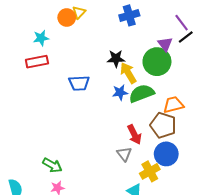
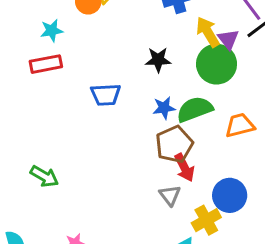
yellow arrow: (128, 73) -> (208, 32), moved
brown pentagon: (163, 125) -> (174, 144), moved, turned 30
green arrow: (52, 165) -> (44, 176), moved

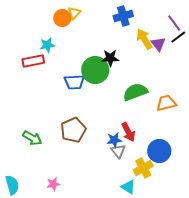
cyan star: (52, 31) -> (47, 45), moved
green circle: (217, 64) -> (95, 70), moved
blue star: (164, 108) -> (114, 140), moved
brown pentagon: (174, 144) -> (73, 130), moved

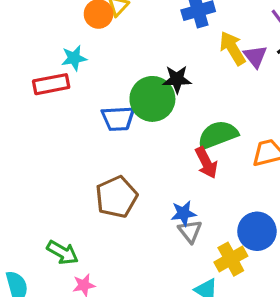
red arrow: (128, 132) -> (206, 163), moved
green arrow: (32, 138) -> (63, 252), moved

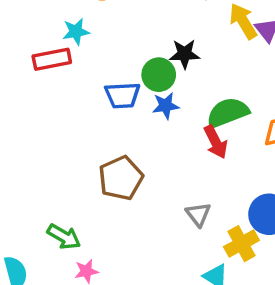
green circle: (152, 99) -> (159, 75), size x0.7
blue star: (183, 213) -> (166, 106), moved

